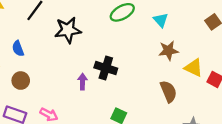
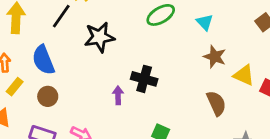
blue semicircle: (18, 48) -> (43, 60), size x1.6
brown star: (168, 51) -> (215, 57), turned 30

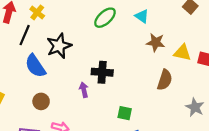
blue semicircle: (43, 60) -> (35, 66), moved
brown circle: (48, 96) -> (41, 101), moved
brown semicircle: (216, 103) -> (165, 80), turned 54

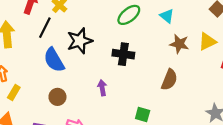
yellow triangle: (182, 53) -> (207, 42), moved, turned -42
black cross: (102, 72) -> (123, 54), moved
brown semicircle: (165, 80) -> (169, 80), moved

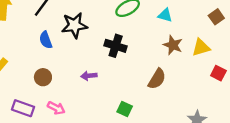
cyan triangle: (167, 16) -> (165, 15), turned -32
blue semicircle: (54, 60) -> (46, 40), size x0.7
purple arrow: (102, 88) -> (89, 76), turned -96

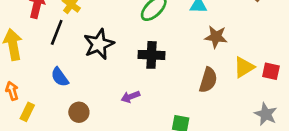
blue semicircle: (46, 40) -> (60, 77), moved
yellow triangle: (201, 47) -> (244, 67), moved
red square: (218, 73) -> (271, 71), moved

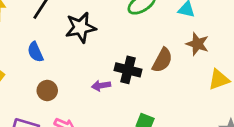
black cross: (152, 55) -> (128, 70), moved
brown semicircle: (208, 80) -> (162, 60), moved

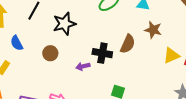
blue semicircle: (35, 52) -> (17, 43), moved
brown circle: (47, 90) -> (50, 53), moved

